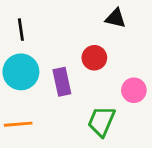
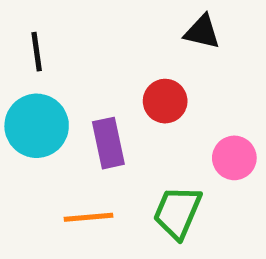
orange line: (18, 124) -> (89, 217), moved

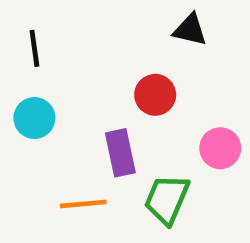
cyan circle: (37, 126) -> (34, 118), size x0.7
purple rectangle: (108, 143) -> (120, 153), moved

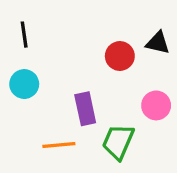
black triangle: (190, 30) -> (158, 43), moved
red circle: (155, 95) -> (120, 56), moved

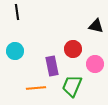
black line: (24, 35) -> (17, 12), moved
red circle: (120, 56) -> (73, 49), moved

